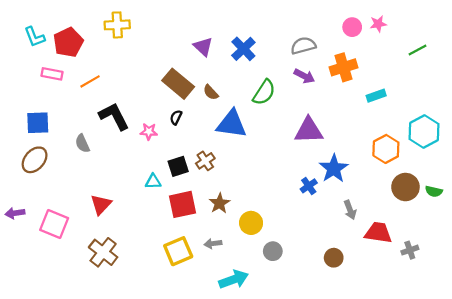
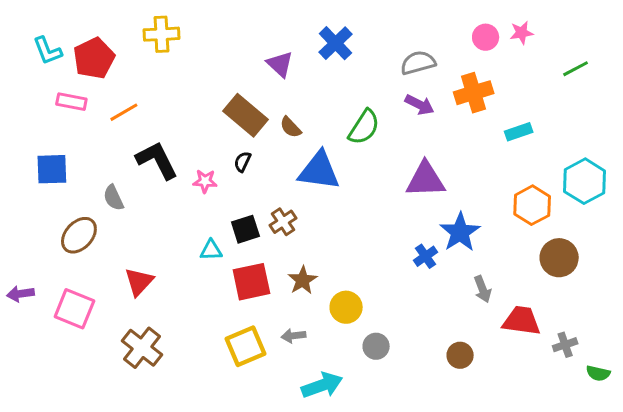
blue cross: (243, 49) -> (336, 43), moved
brown ellipse: (35, 160) -> (79, 235), moved
green semicircle: (434, 191) -> (598, 373), moved

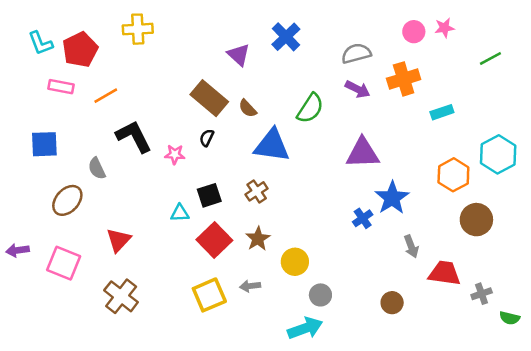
brown cross: (283, 222) -> (257, 191), moved
red square: (251, 282) -> (214, 240), turned -32
cyan arrow: (322, 385) -> (305, 328), moved

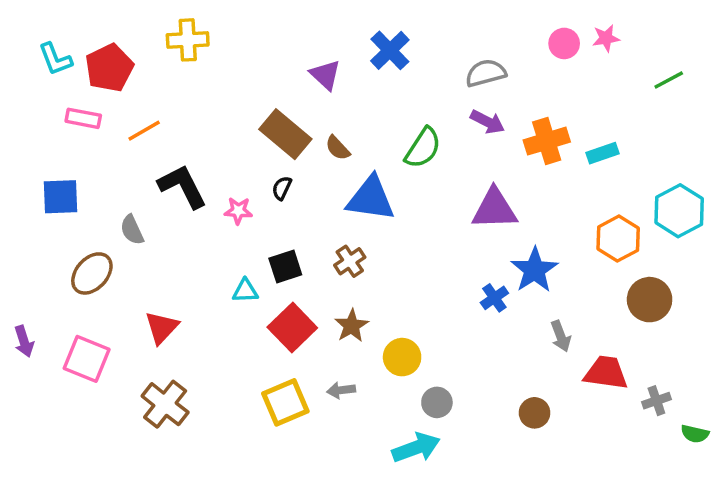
orange cross: (404, 79) -> (547, 141), moved
purple arrow: (18, 250) -> (24, 341), turned -100

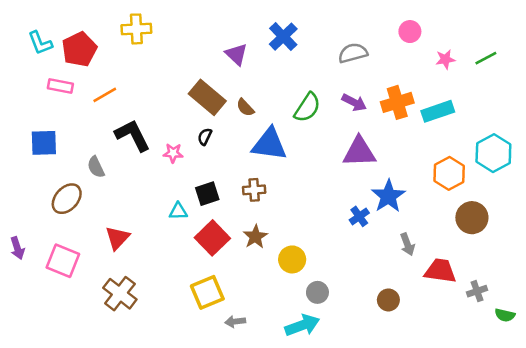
pink star: (606, 38) -> (445, 59), moved
purple arrow: (487, 122) -> (354, 102), moved
cyan rectangle: (602, 153) -> (438, 111), size x1.4
brown cross: (350, 261) -> (254, 190), turned 30
gray arrow: (341, 390) -> (235, 321), moved

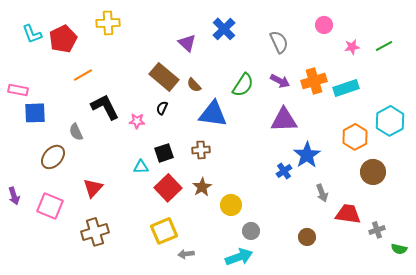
gray semicircle: (353, 53) -> (279, 42), turned 80
pink rectangle: (60, 86) -> (18, 90), moved
brown cross: (120, 294) -> (95, 232), turned 36

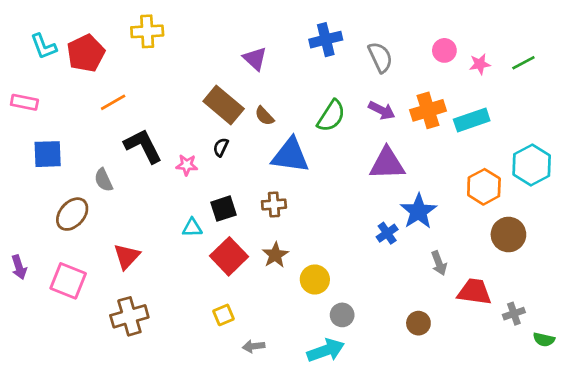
pink circle: (324, 25) -> (444, 50), moved
blue cross: (224, 29) -> (326, 40), moved, turned 30
pink rectangle: (18, 90) -> (24, 102), moved
yellow square: (164, 231) -> (224, 315), size x0.6

